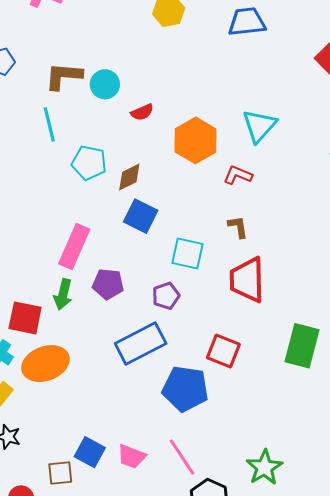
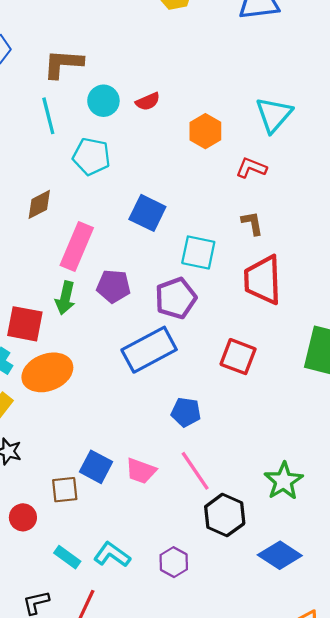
cyan circle: (105, 84) -> (103, 101), moved
orange hexagon: (196, 140) -> (205, 131), size x0.7
brown diamond: (129, 177) -> (39, 204), moved
purple pentagon: (166, 296) -> (176, 298), size x1.4
blue pentagon: (185, 389) -> (186, 412), moved, size x0.6

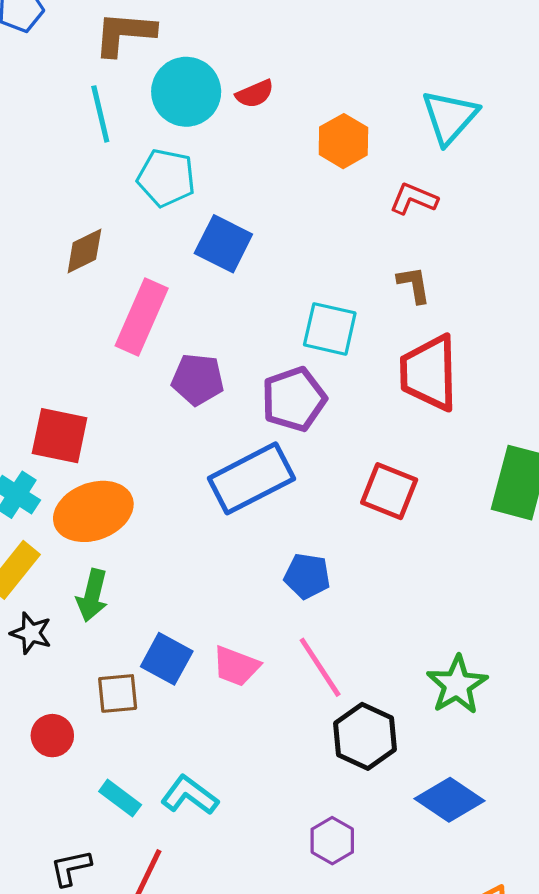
cyan circle: (103, 101) -> (186, 92), size x1.4
blue square: (147, 213) -> (223, 244), moved
green arrow: (65, 298) -> (92, 595), moved
purple hexagon: (174, 562) -> (332, 841), moved

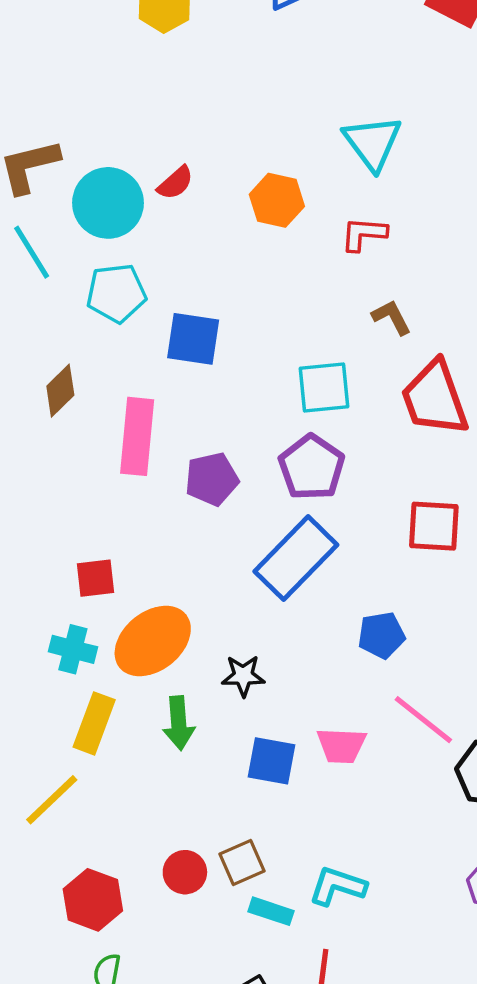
red square: (60, 436) -> (95, 578), size x0.7
black star: (31, 633) -> (243, 676), moved
brown square: (118, 693) -> (242, 863), moved

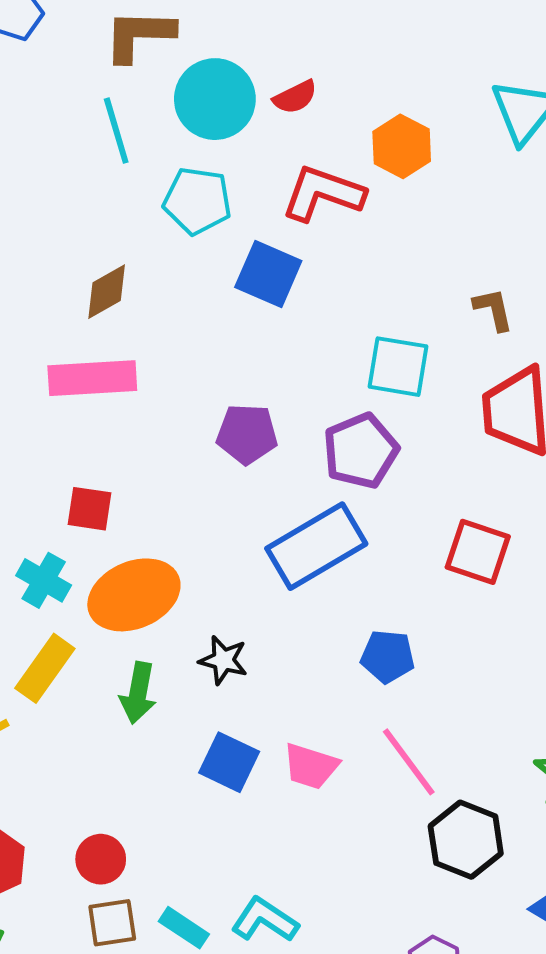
red L-shape: (364, 234) -> (323, 193), moved, size x1.5
pink rectangle: (137, 436) -> (92, 378), moved, turned 66
brown square: (242, 863) -> (112, 923), moved

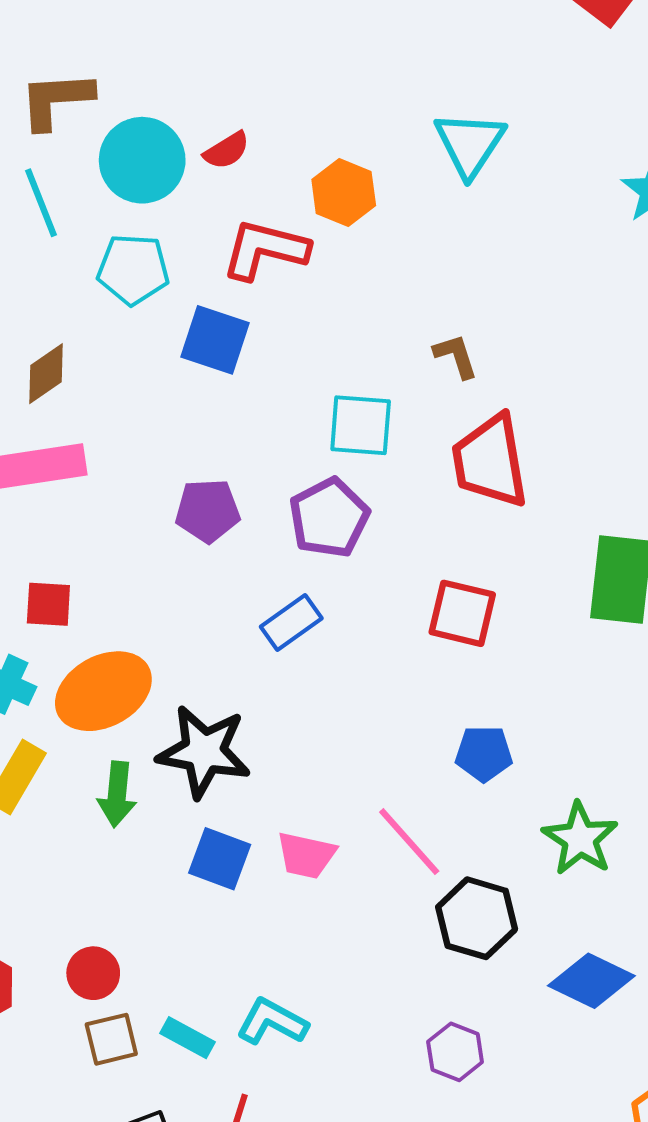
blue rectangle: (316, 546) -> (291, 622), size x0.6
blue pentagon: (388, 656) -> (484, 754), moved
black star: (223, 660) -> (204, 752), size x1.8

